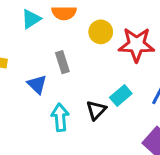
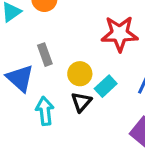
yellow circle: (101, 32) -> (80, 74), moved
blue triangle: (37, 84) -> (20, 78), size x1.4

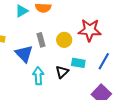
yellow circle: (80, 74) -> (64, 40), moved
cyan rectangle: (106, 86) -> (78, 63), turned 48

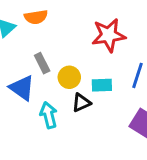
yellow circle: (64, 40) -> (69, 77), moved
black triangle: (62, 72) -> (81, 103), turned 32

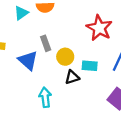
red star: (109, 35) -> (99, 28), turned 30
cyan arrow: (49, 115) -> (45, 97), moved

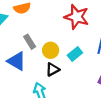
cyan rectangle: (90, 66) -> (75, 54), turned -32
black triangle: (72, 77) -> (53, 69), moved

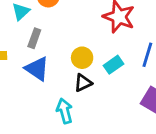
gray rectangle: (30, 42) -> (34, 38), moved, turned 48

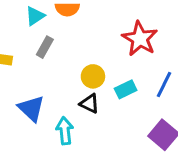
blue triangle: (37, 69) -> (31, 109), moved
black triangle: (83, 83) -> (90, 104), turned 42

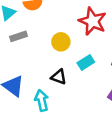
gray rectangle: (45, 47) -> (18, 36), turned 49
yellow circle: (93, 76) -> (61, 42), moved

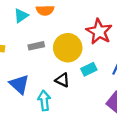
gray rectangle: (18, 36) -> (36, 46), moved
yellow circle: (61, 42) -> (68, 48), size x1.6

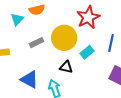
red star: (99, 32) -> (88, 17), turned 30

